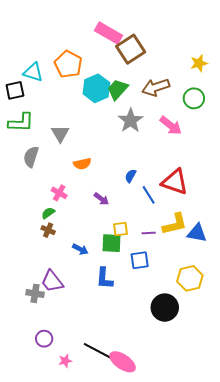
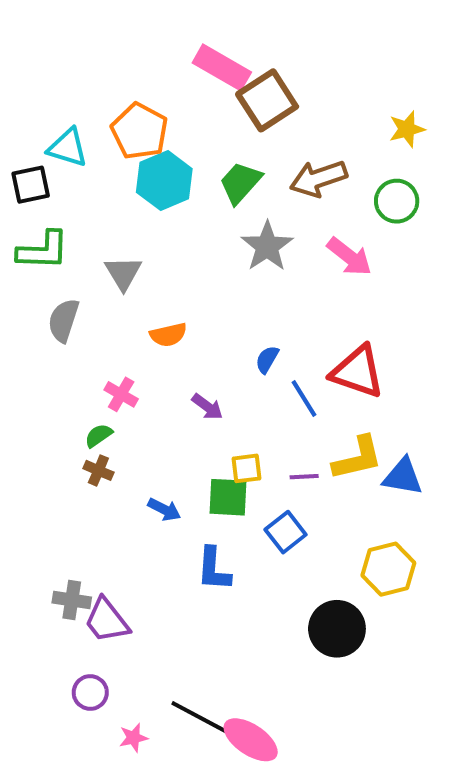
cyan hexagon: (96, 88) -> (164, 181), moved
blue square: (140, 260) -> (286, 532), turned -30
purple trapezoid: (52, 281) -> (107, 621), moved

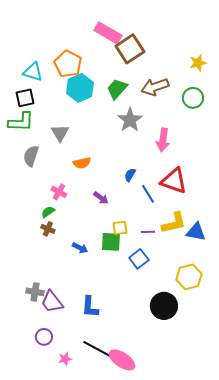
black square: (31, 185) -> (25, 98), moved
pink arrow: (349, 257) -> (163, 140), moved, turned 60
blue L-shape: (214, 569) -> (90, 307), moved

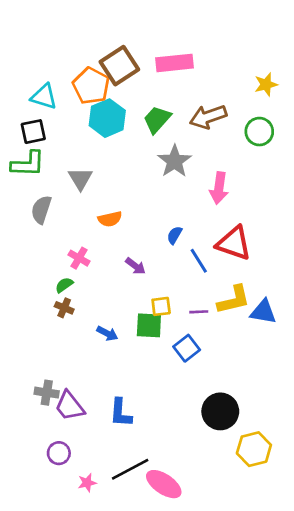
pink rectangle: (108, 33) -> (175, 63), moved, turned -36
brown square: (130, 49) -> (119, 66), moved
yellow hexagon: (189, 277) -> (254, 449), moved
black line: (97, 349) -> (130, 469), turned -56

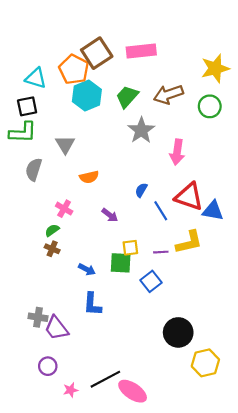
yellow star: (266, 84) -> (215, 68), size x1.5
blue triangle: (263, 312) -> (213, 211), moved
blue L-shape: (121, 413) -> (92, 304), moved

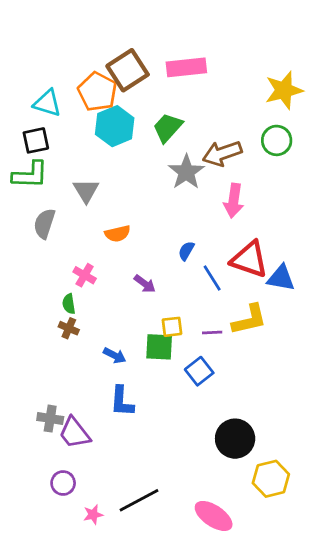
brown arrow: (168, 94) -> (222, 153), moved
green semicircle: (52, 230) -> (69, 304), turned -64
pink ellipse: (133, 391) -> (214, 516), moved

